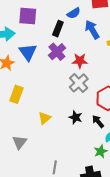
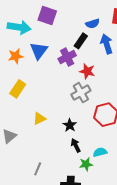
black rectangle: (58, 29) -> (81, 41), moved
black arrow: (98, 121) -> (76, 145), moved

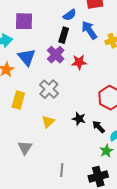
gray cross: (81, 93) -> (49, 89), moved
black arrow: (76, 145) -> (98, 127), moved

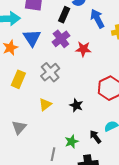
black rectangle: (64, 35) -> (64, 15), moved
black arrow: (98, 127) -> (95, 137), moved
green star: (106, 151) -> (72, 142), moved

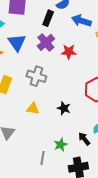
blue arrow: (97, 19) -> (81, 21), turned -42
gray cross: (50, 72) -> (36, 76), turned -30
yellow triangle: (45, 104) -> (33, 109), turned 48

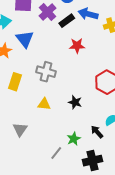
black rectangle: (48, 18) -> (67, 21), moved, turned 35
purple cross: (46, 42) -> (48, 12), moved
gray line: (43, 158) -> (56, 153), turned 32

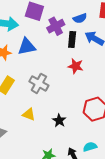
black rectangle: (67, 21) -> (72, 39), turned -63
blue triangle: (25, 39) -> (27, 47), turned 42

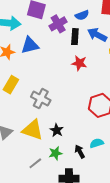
gray cross: (39, 83) -> (41, 99), moved
yellow triangle: (29, 114) -> (33, 130), moved, size x1.6
black star: (59, 120) -> (57, 130), moved

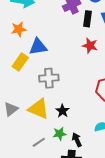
blue triangle: (30, 45) -> (38, 47), moved
gray cross: (41, 99) -> (49, 78), turned -36
black arrow: (80, 152) -> (77, 140), moved

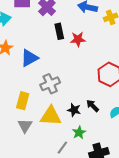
black rectangle: (87, 19) -> (59, 31), moved
yellow rectangle: (20, 62) -> (23, 101), moved
black arrow: (77, 140) -> (93, 106), moved

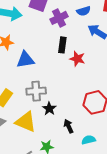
black star: (74, 110) -> (49, 109), moved

